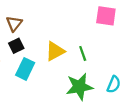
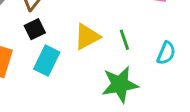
cyan semicircle: (114, 84) -> (166, 53), moved

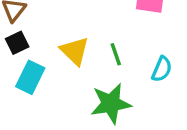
yellow triangle: (87, 37) -> (75, 51), turned -48

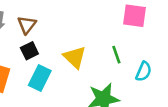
green line: (116, 54) -> (116, 55), moved

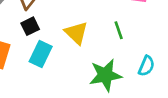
cyan semicircle: (144, 72) -> (146, 66), moved

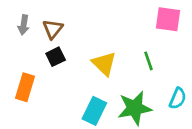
cyan rectangle: (41, 54) -> (94, 111), moved

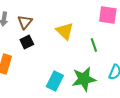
yellow triangle: (104, 64) -> (65, 31), moved

